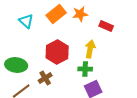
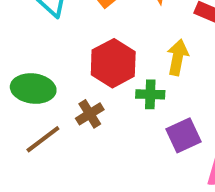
green cross: (85, 69) -> (150, 94), moved

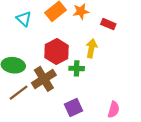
brown cross: (90, 114) -> (44, 79), size x1.6
purple square: (183, 135) -> (73, 107), moved

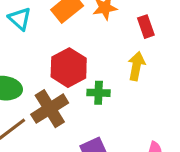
red rectangle: (108, 24) -> (146, 27), turned 48
yellow arrow: (91, 48) -> (136, 66), moved

